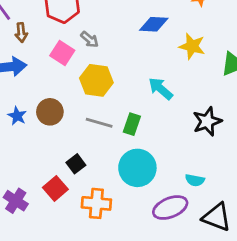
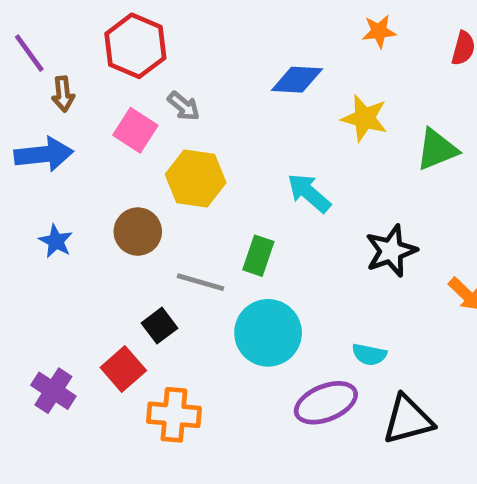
brown circle: (50, 112) -> (138, 232), moved
gray line: (99, 123) -> (200, 282), moved
orange cross: (96, 203) -> (174, 415), moved
black triangle: (217, 217) -> (408, 420), turned -36

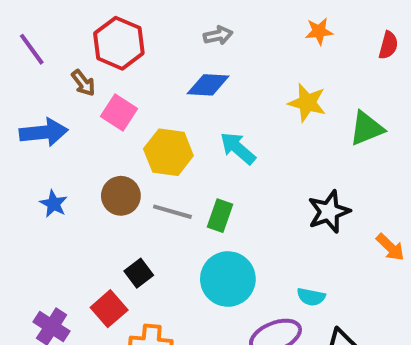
blue diamond: (297, 80) -> (208, 85), moved
brown arrow: (63, 94) -> (83, 83), moved, turned -32
gray arrow: (184, 106) -> (218, 35), moved, turned -52
cyan arrow: (309, 193) -> (238, 148), moved
gray line: (200, 282) -> (172, 212), moved

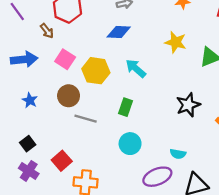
pink square: (119, 113) -> (65, 59), moved
gray line: (172, 212) -> (86, 119), moved
black square: (139, 273) -> (28, 144), moved
cyan circle: (228, 279) -> (130, 144), size x0.7

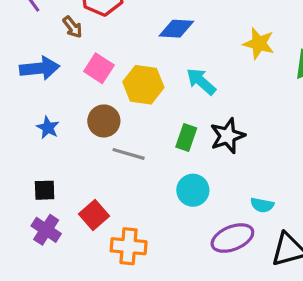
black star: (188, 105) -> (228, 136), moved
black square: (28, 144) -> (45, 190), turned 35

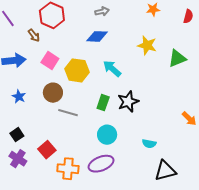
black square: (45, 190) -> (17, 135), turned -32
purple ellipse: (232, 238) -> (101, 164), moved

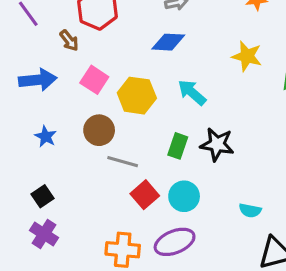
black star: (128, 102) -> (217, 144), turned 30
red square: (47, 150) -> (145, 195), moved

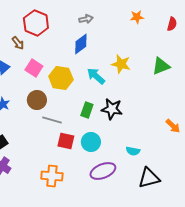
blue diamond: (168, 42) -> (81, 44), turned -40
yellow star: (247, 56) -> (121, 64), moved
red square: (145, 195) -> (66, 141), turned -36
purple ellipse: (175, 242) -> (103, 171), moved

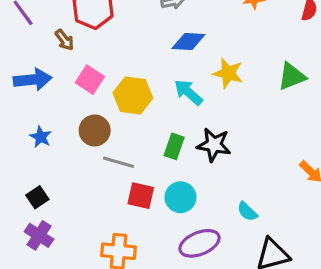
blue diamond: (81, 44) -> (188, 41), moved, turned 40
cyan semicircle: (133, 151) -> (247, 212), turned 32

